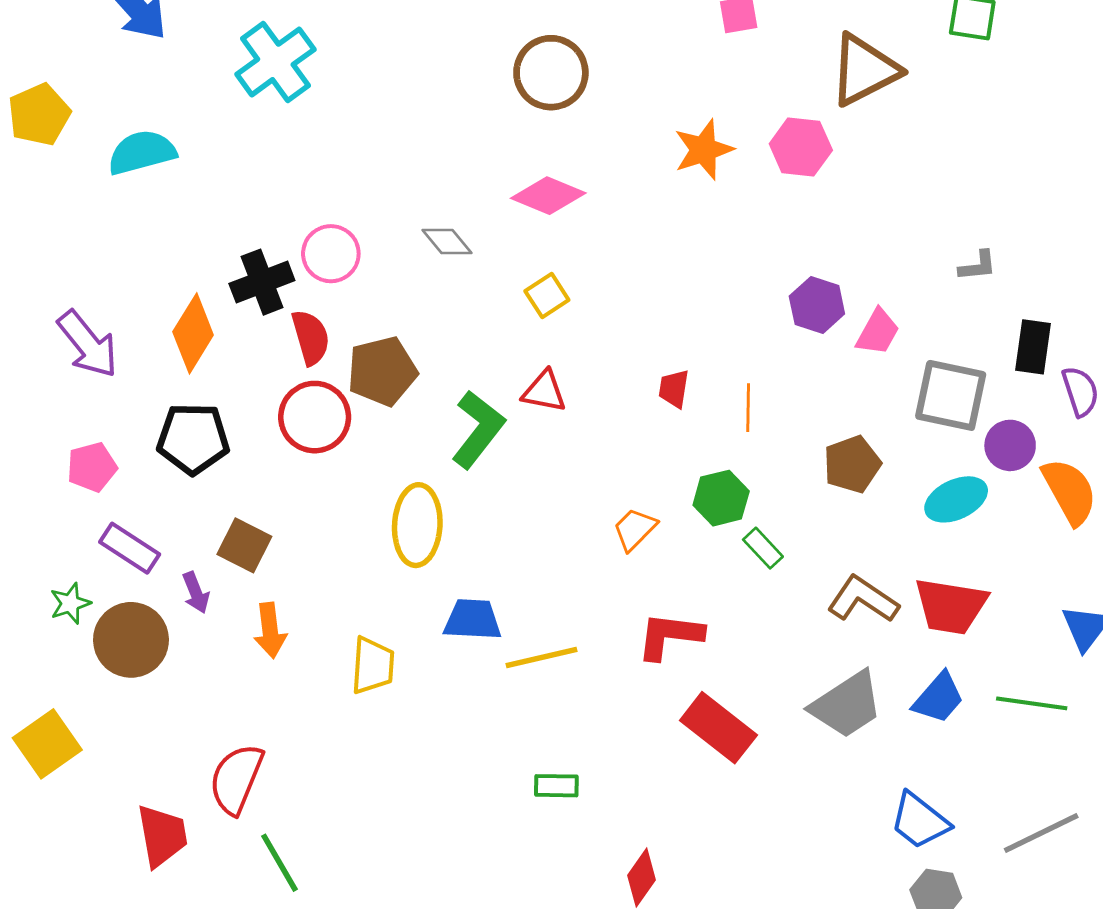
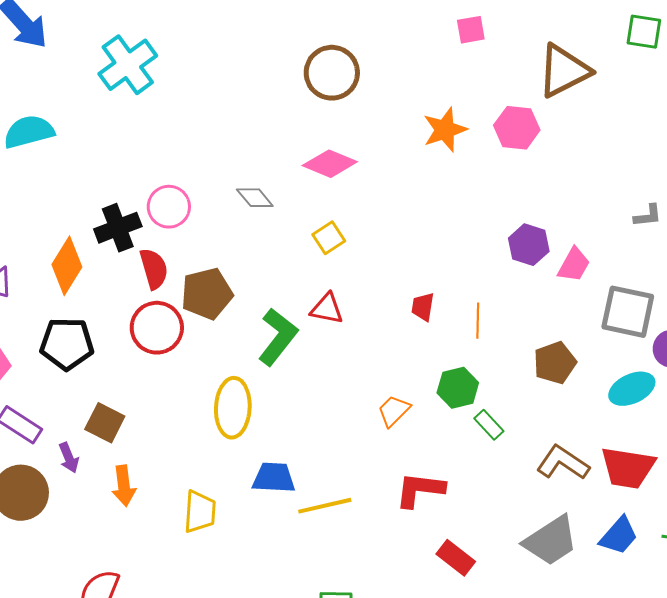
red rectangle: (718, 728) -> (456, 558), size x0.7

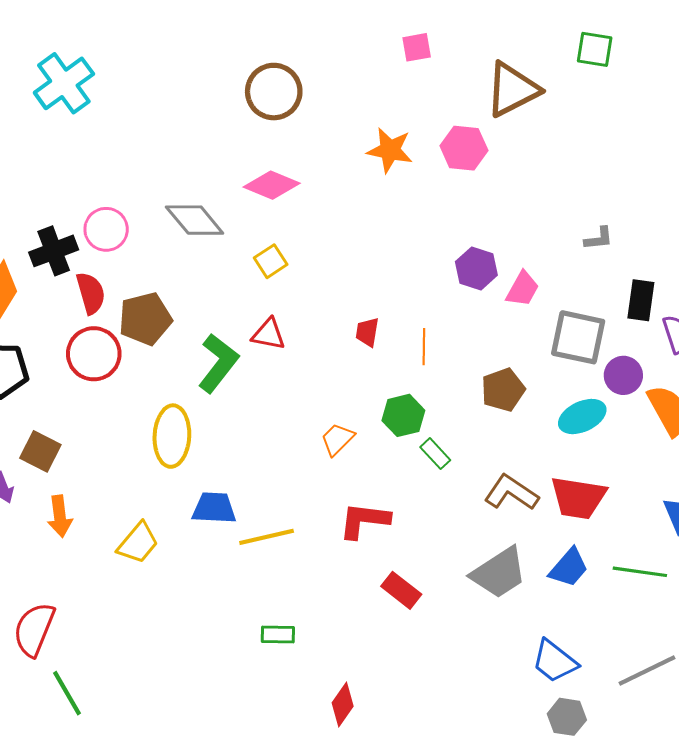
orange star: (445, 130) -> (390, 150), turned 30
gray diamond: (255, 198) -> (195, 220), size x1.5
yellow trapezoid: (200, 512) -> (138, 543), turned 36

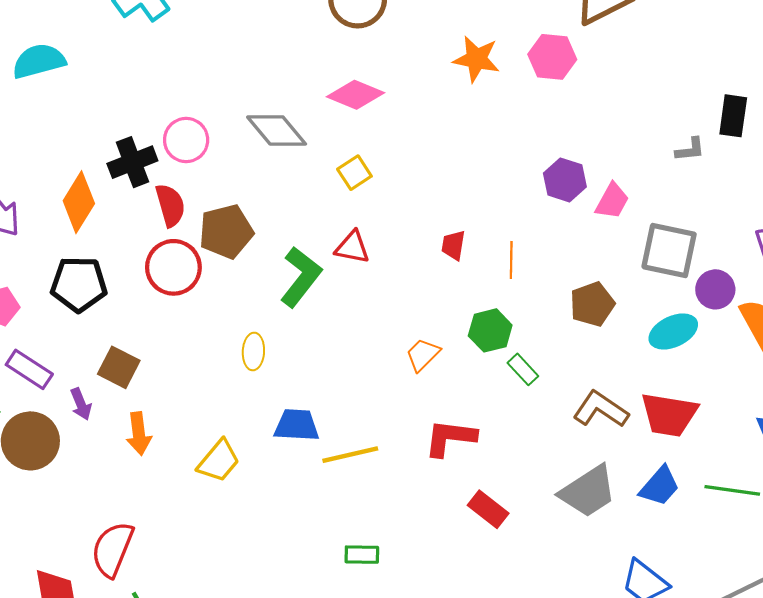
black rectangle: (641, 300) -> (733, 116), moved
yellow ellipse: (172, 436) -> (253, 351), size x0.6

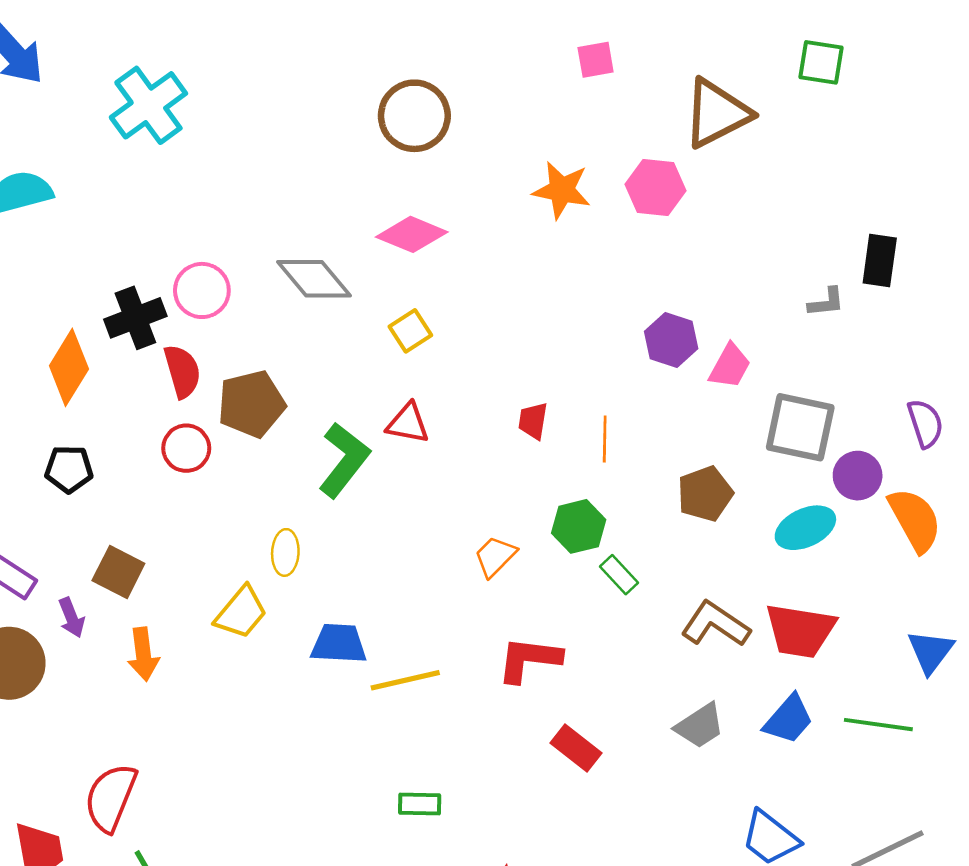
red circle: (173, 267) -> (186, 448), size x0.7
black pentagon: (79, 284) -> (69, 469), size x0.7
yellow trapezoid: (219, 461) -> (241, 612), moved
gray trapezoid: (588, 491) -> (700, 726), size x0.7

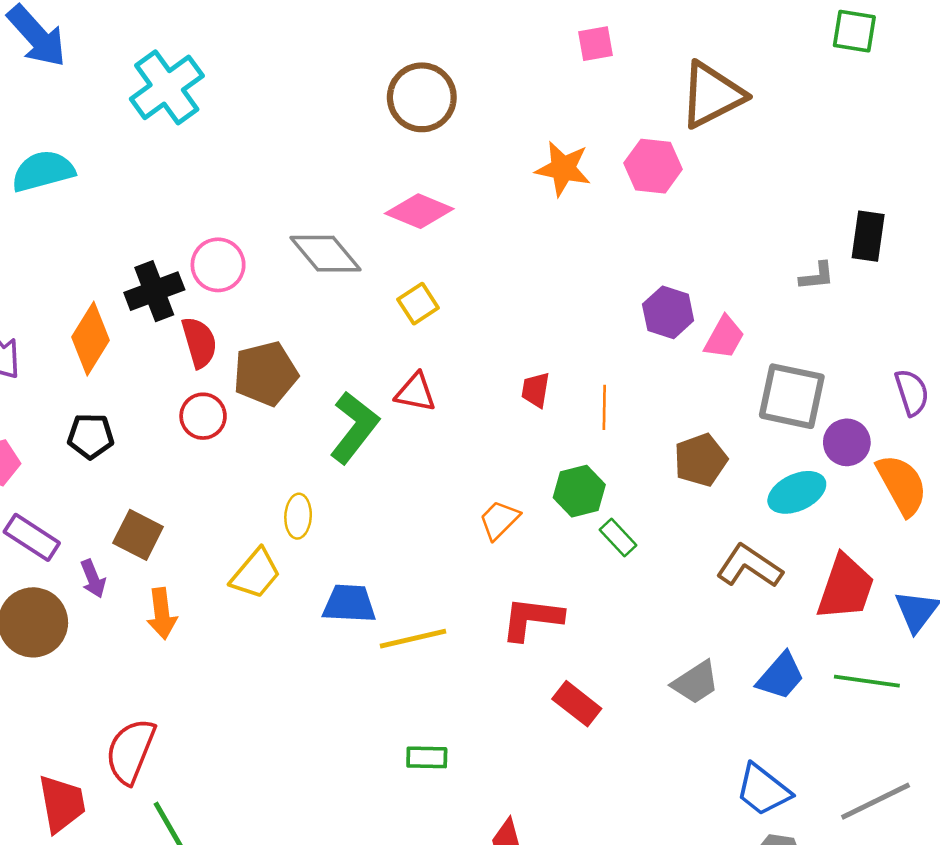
green square: (821, 62) -> (854, 31), moved
brown L-shape: (715, 624) -> (749, 566), moved
red trapezoid: (800, 631) -> (846, 587), moved, turned -80

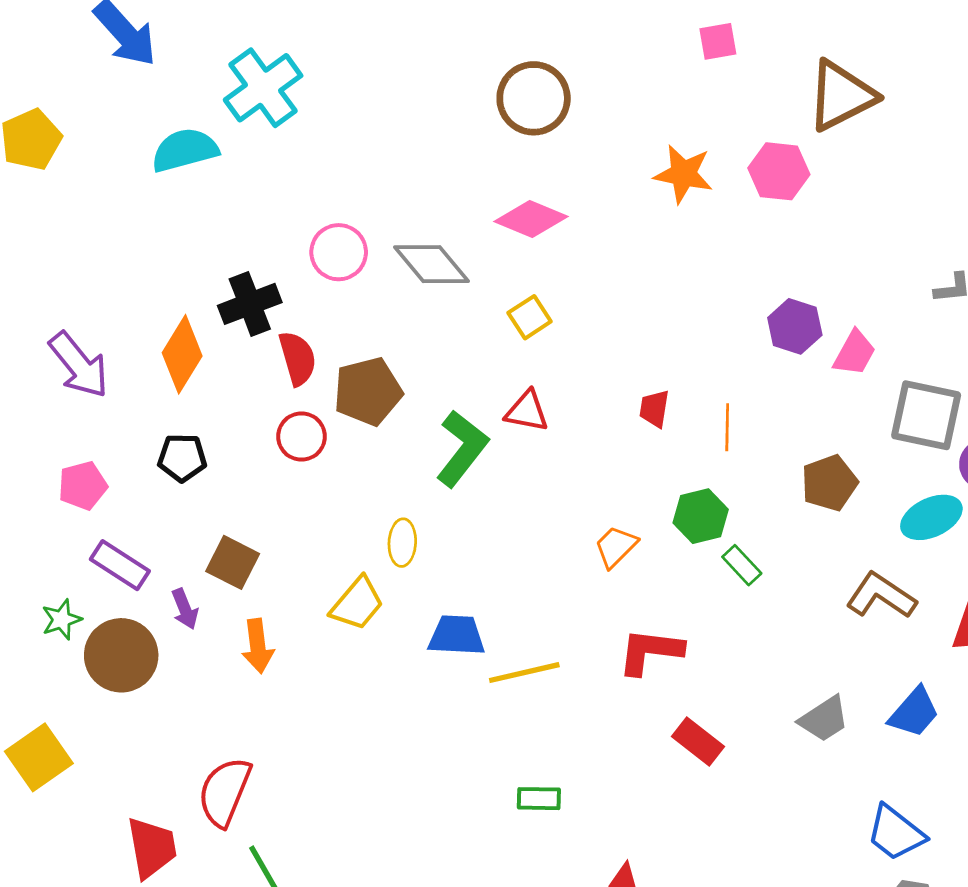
cyan semicircle: (43, 171) -> (185, 150), moved
pink circle: (218, 265) -> (339, 252), moved

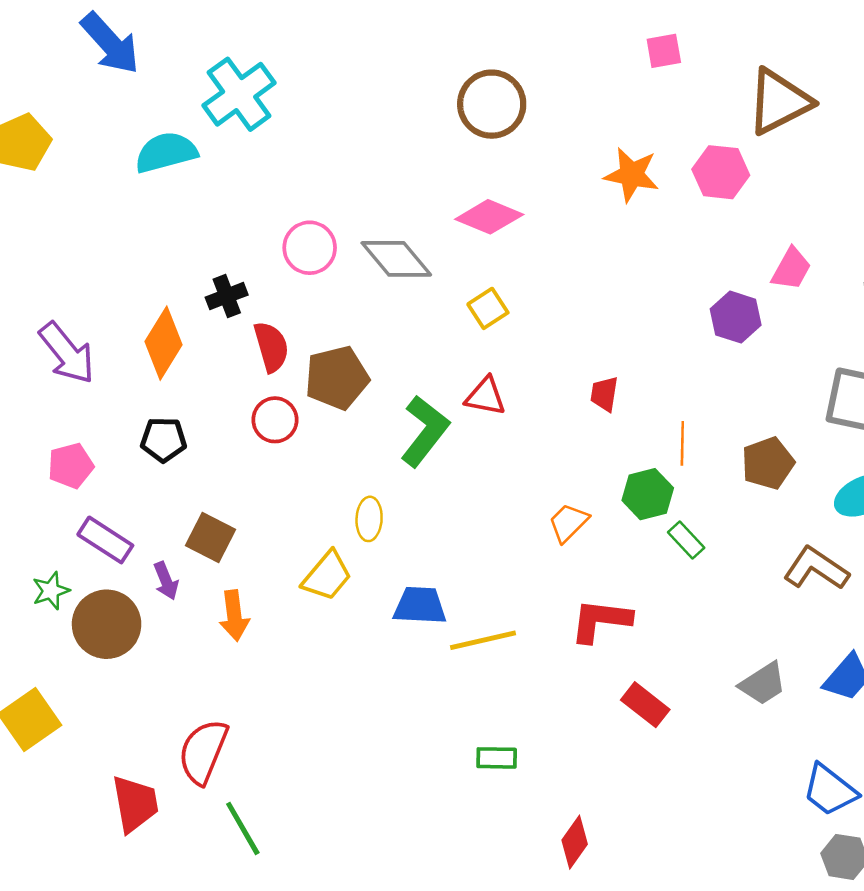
black cross: (250, 304) -> (227, 296), size x0.7
pink trapezoid: (854, 353) -> (791, 269), moved
orange line: (727, 427) -> (682, 443), moved

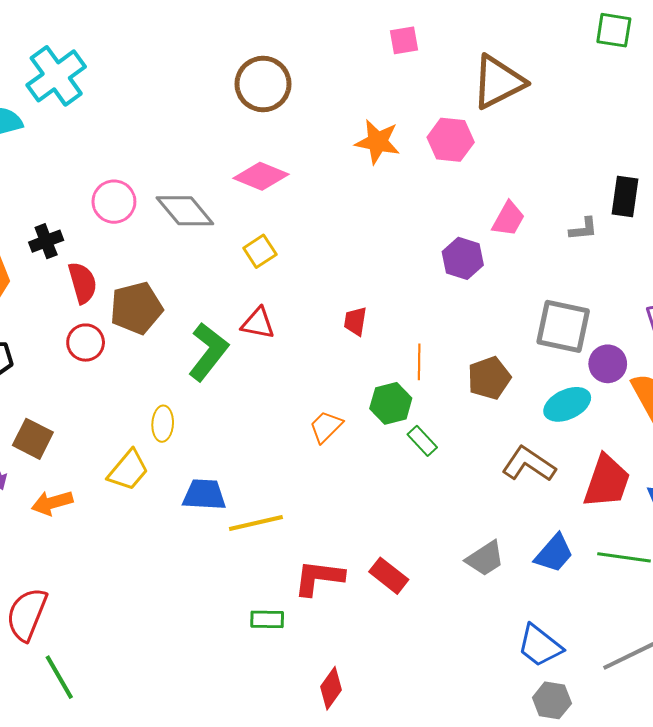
orange arrow: (234, 616) -> (52, 503), turned 81
red L-shape: (601, 620) -> (319, 578), moved

